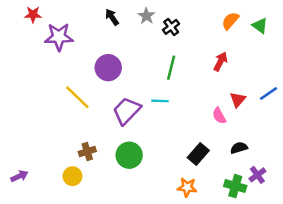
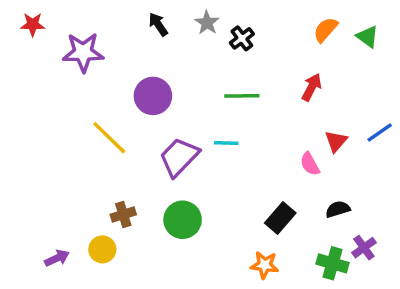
red star: (33, 15) -> (33, 24), moved
green line: (171, 68) -> (242, 96), turned 75
purple arrow: (19, 176) -> (57, 258), moved

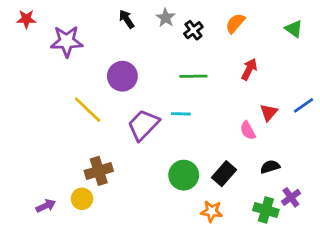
orange semicircle: (326, 30) -> (235, 23), moved
brown cross: (123, 215) -> (99, 171), size x1.4
green circle: (183, 220) -> (184, 175), moved

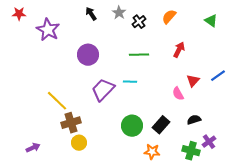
purple star: (67, 41) -> (48, 30), turned 30
yellow line: (88, 110) -> (57, 101), moved
yellow circle: (82, 199) -> (79, 143), moved

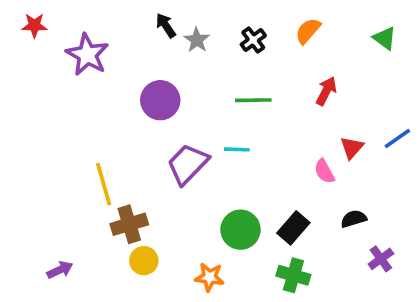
gray star: (119, 13) -> (197, 40), moved
yellow line: (57, 101) -> (104, 184), turned 30
green cross: (191, 151) -> (293, 275), moved
orange star: (152, 152) -> (210, 277), moved

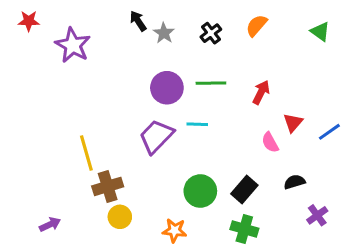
red arrow: (326, 91) -> (261, 92), moved
purple circle: (160, 100) -> (167, 88), moved
blue line: (397, 138) -> (329, 132), moved

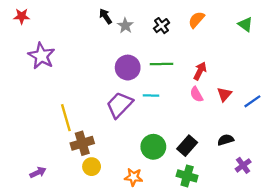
purple star: (73, 45) -> (41, 56), moved
pink semicircle: (270, 142) -> (196, 94), moved

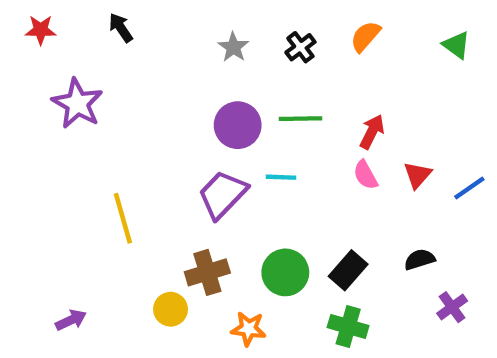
black arrow: (106, 16) -> (121, 28), moved
brown cross: (82, 143) -> (207, 272), moved

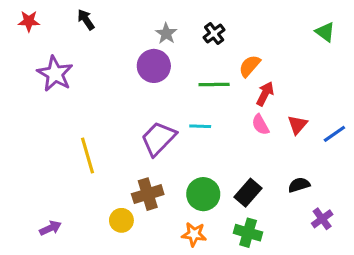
orange semicircle: (365, 36) -> (250, 66), moved
purple circle: (238, 125) -> (154, 66), moved
orange star: (248, 329) -> (194, 234), moved

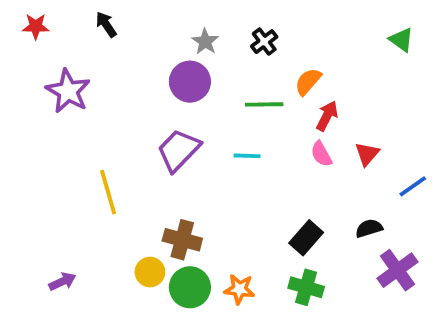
blue line: (334, 134) -> (413, 186), moved
purple trapezoid: (158, 139) -> (179, 150), moved
brown cross: (148, 194) -> (182, 240), turned 32
green circle: (203, 194) -> (190, 287), moved
purple cross: (322, 219) -> (398, 270), size x1.5

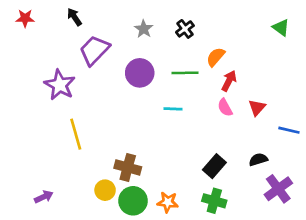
purple circle: (190, 82) -> (140, 73), moved
purple star: (68, 91) -> (60, 85), moved
purple trapezoid: (179, 150) -> (94, 50), moved
blue line: (413, 186) -> (289, 130), turned 48

